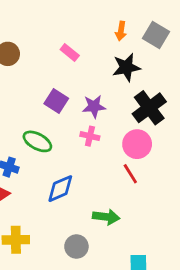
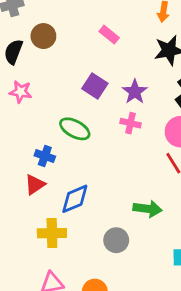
purple star: (94, 106) -> (135, 92), turned -30
blue diamond: (60, 189) -> (75, 199), moved

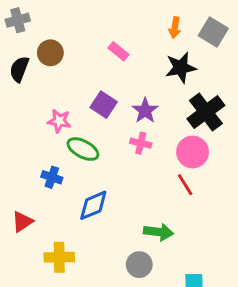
pink star: (21, 92) -> (59, 121), moved
red triangle: (35, 185) -> (22, 222), moved
blue diamond: (75, 199) -> (93, 205), moved
gray circle: (116, 240) -> (139, 265), moved

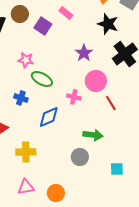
black star: (181, 68) -> (108, 24), turned 30
purple square: (104, 105) -> (43, 26), moved
pink cross: (141, 143) -> (74, 97), moved
pink circle: (193, 152) -> (96, 81), moved

